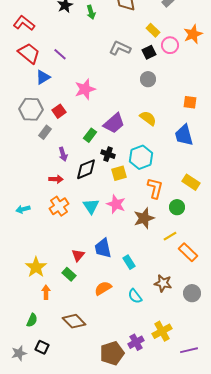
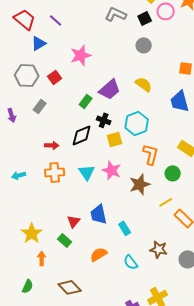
gray rectangle: (45, 132) -> (40, 106), moved
purple arrow: (63, 154) -> (12, 115), moved
orange cross: (59, 206) -> (55, 172), turned 30

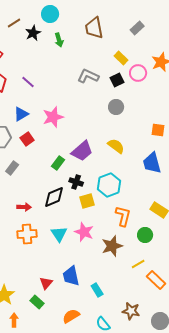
blue triangle: (39, 43) -> (21, 114), moved

